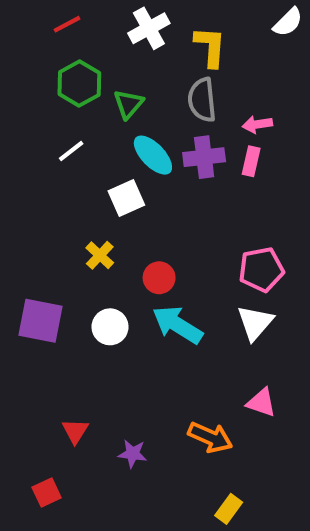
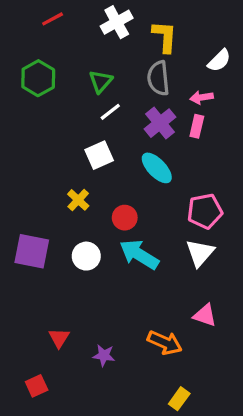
white semicircle: (288, 22) -> (219, 61), moved
green hexagon: (79, 84) -> (38, 78), moved
white line: (71, 151) -> (110, 112), moved
cyan ellipse: (153, 155) -> (157, 168), moved
purple cross: (204, 157) -> (160, 123), turned -32

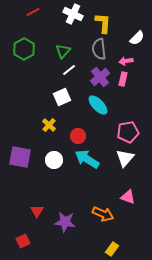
white cross: (117, 22) -> (73, 14), turned -36
purple star: (104, 355) -> (65, 222), size x1.5

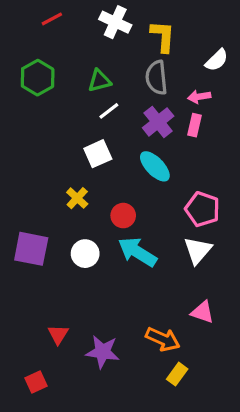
green triangle: (63, 51) -> (99, 81), turned 35
pink pentagon: (128, 132) -> (202, 209), turned 30
yellow rectangle: (112, 249) -> (177, 374), moved

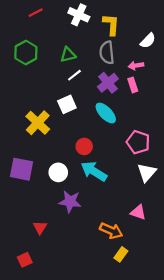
pink rectangle: (195, 125) -> (133, 85), turned -32
yellow cross: (77, 198) -> (38, 123), moved, size x1.6
white triangle: (198, 250) -> (147, 172), moved
purple star: (103, 352) -> (70, 202), moved

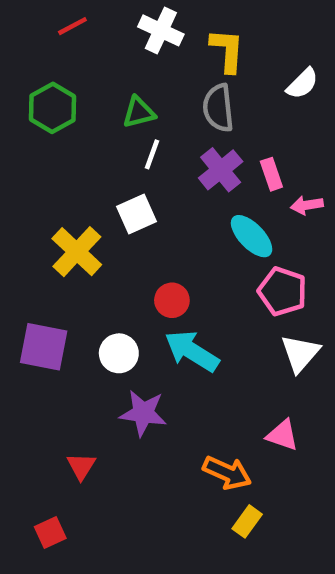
pink arrow: (136, 66) -> (307, 205), moved
white line: (74, 75) -> (152, 154), turned -32
cyan ellipse: (106, 113) -> (252, 236), moved

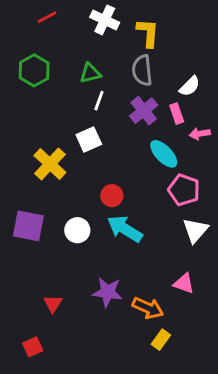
white semicircle: (302, 84) -> (190, 86), moved
purple star: (143, 413) -> (108, 292), moved

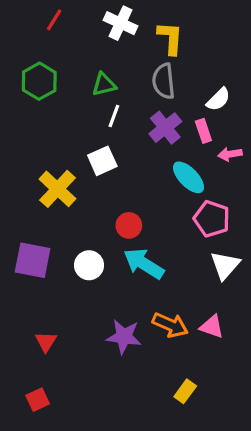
red line: (47, 17) -> (54, 20), turned -30
red triangle: (53, 304) -> (46, 342), moved
orange arrow: (148, 308) -> (170, 325), moved

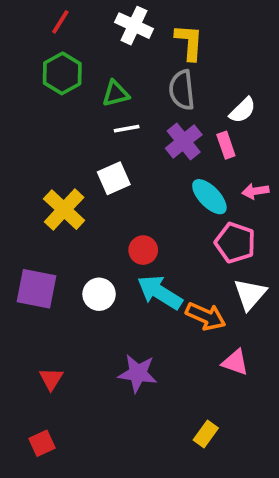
green hexagon: (39, 81) -> (62, 73), moved
white line: (114, 116) -> (127, 129), turned 60
pink arrow: (230, 154) -> (255, 191), moved
orange arrow: (170, 325) -> (206, 316), moved

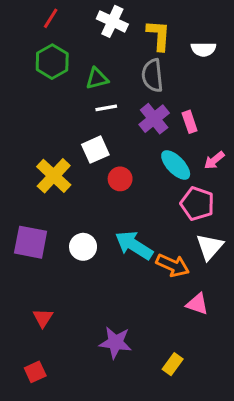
white semicircle: (243, 110) -> (203, 49), moved, turned 45
pink arrow: (255, 191) -> (214, 160), turned -30
red circle: (143, 250) -> (120, 179), moved
purple star: (138, 373) -> (115, 343), moved

